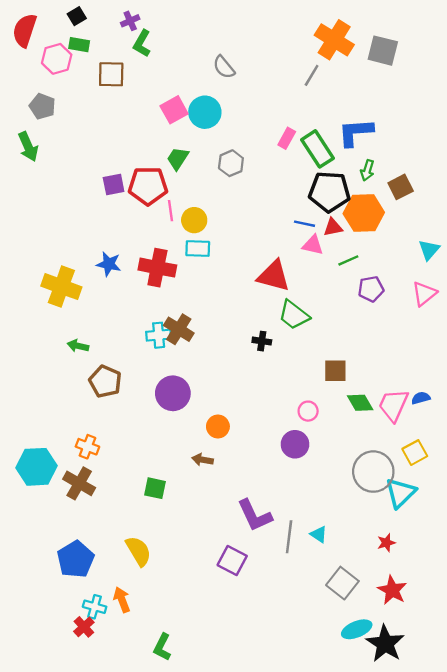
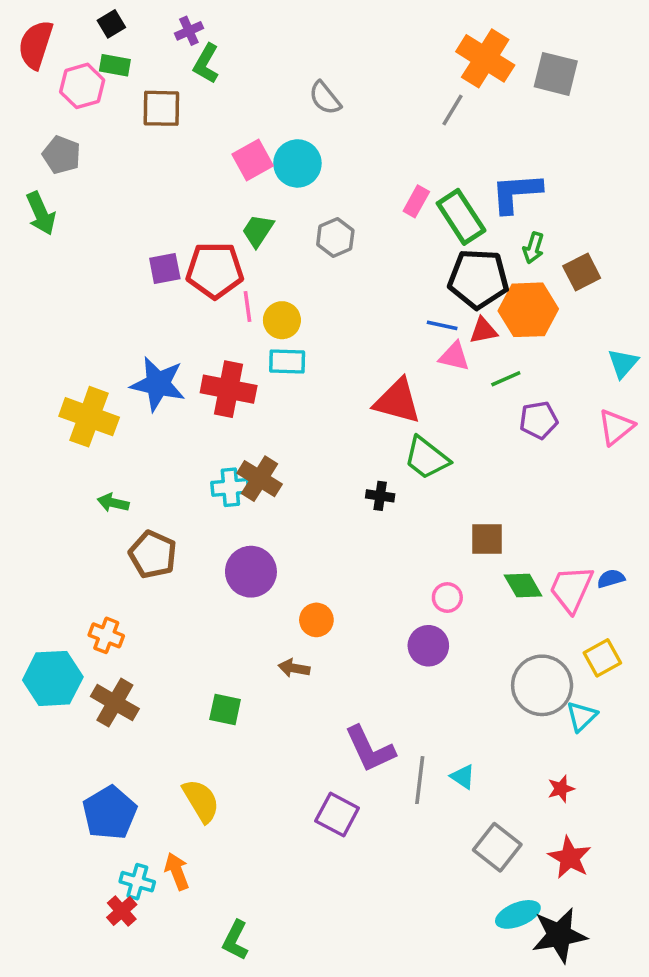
blue star: (109, 264) -> (158, 384), size x1.5
orange cross: (87, 447) -> (106, 635), moved
cyan triangle: (401, 493) -> (582, 716), size x0.7
black star: (385, 644) -> (559, 935), turned 30

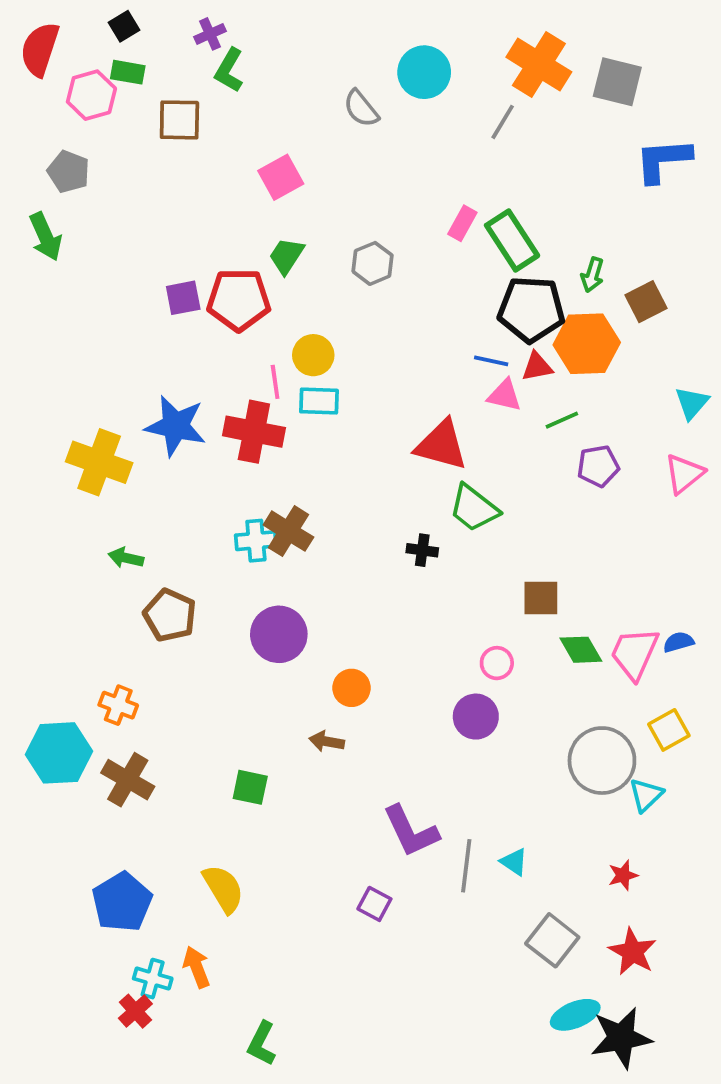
cyan circle: (297, 163) -> (424, 72), moved
blue L-shape: (516, 193) -> (663, 160), moved
pink line: (247, 306) -> (275, 382), moved
purple square: (337, 815) -> (374, 904), size x0.7

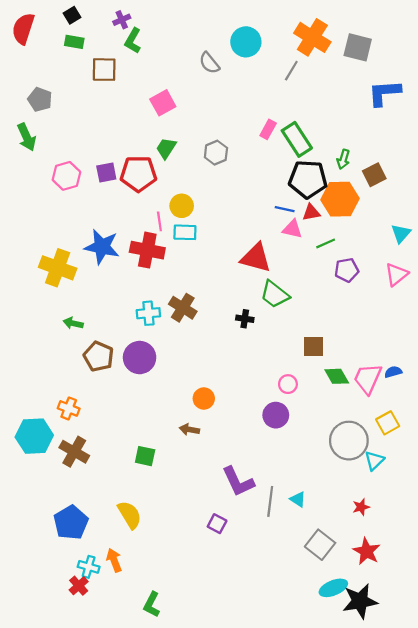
pink hexagon: (91, 95) -> (66, 176), moved
brown cross: (288, 531) -> (183, 308), moved
purple circle: (279, 634) -> (140, 358), moved

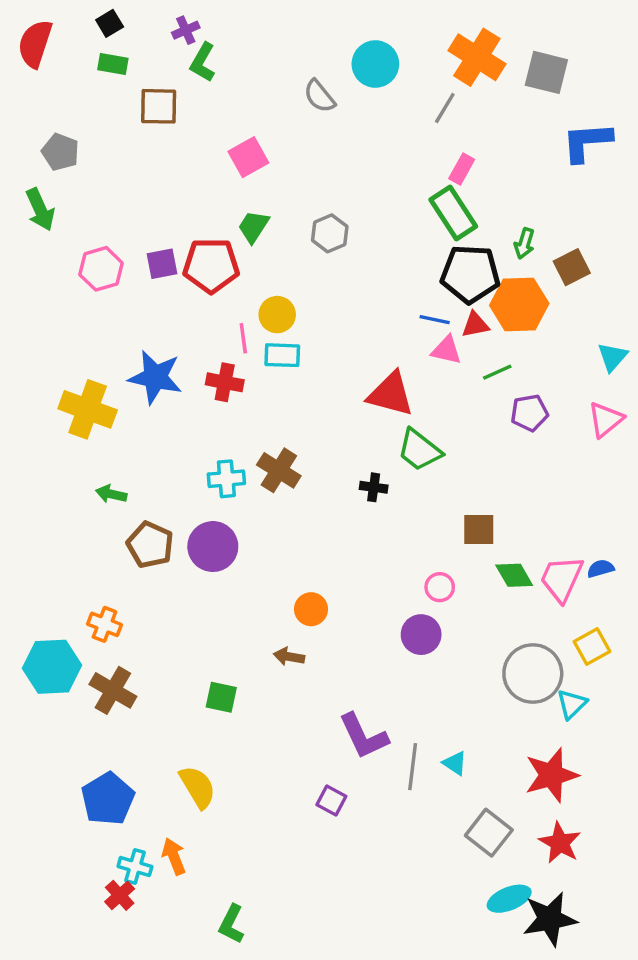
pink rectangle: (268, 129) -> (462, 169), moved
red cross: (147, 250) -> (225, 382), size x0.7
red star: (361, 507) -> (551, 775), size x2.0

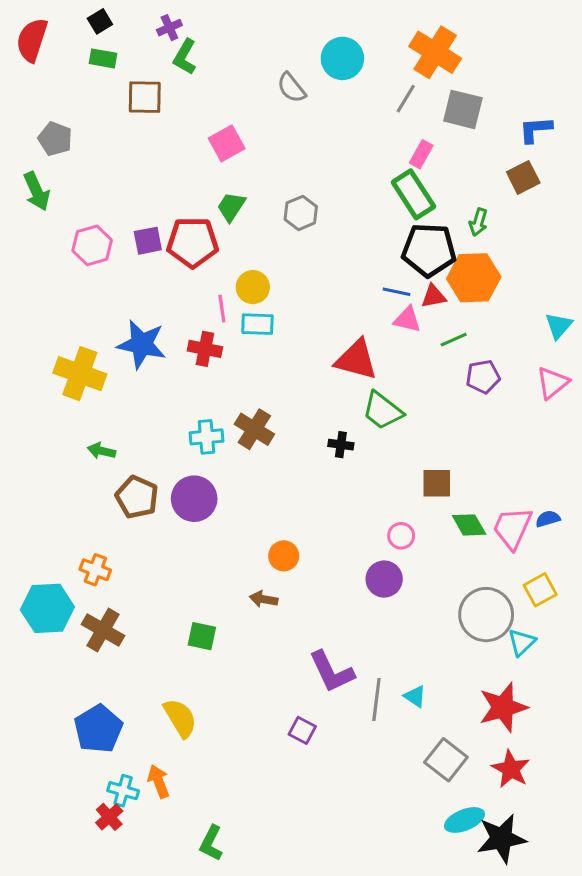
gray square: (546, 72) -> (463, 109), moved
blue L-shape: (587, 142) -> (536, 130), size x0.7
brown square: (572, 267) -> (523, 177), moved

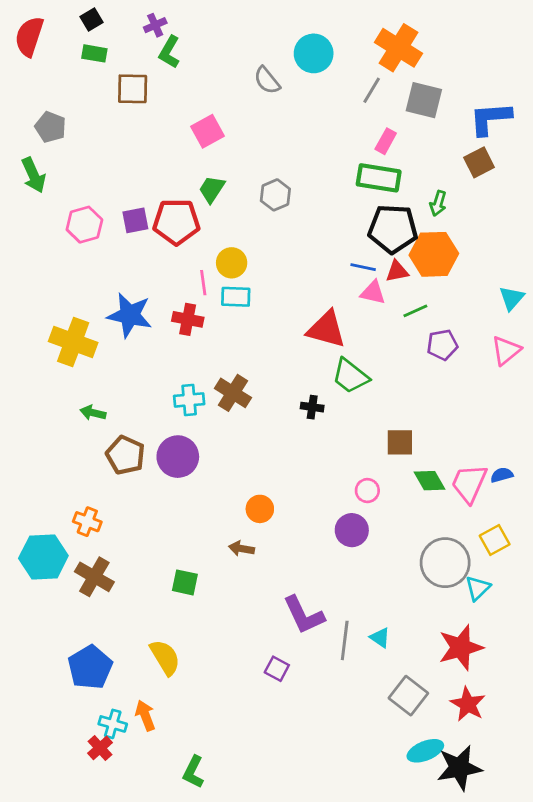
blue L-shape: (536, 130) -> (490, 119), size x1.4
green rectangle: (413, 194) -> (379, 178), turned -48

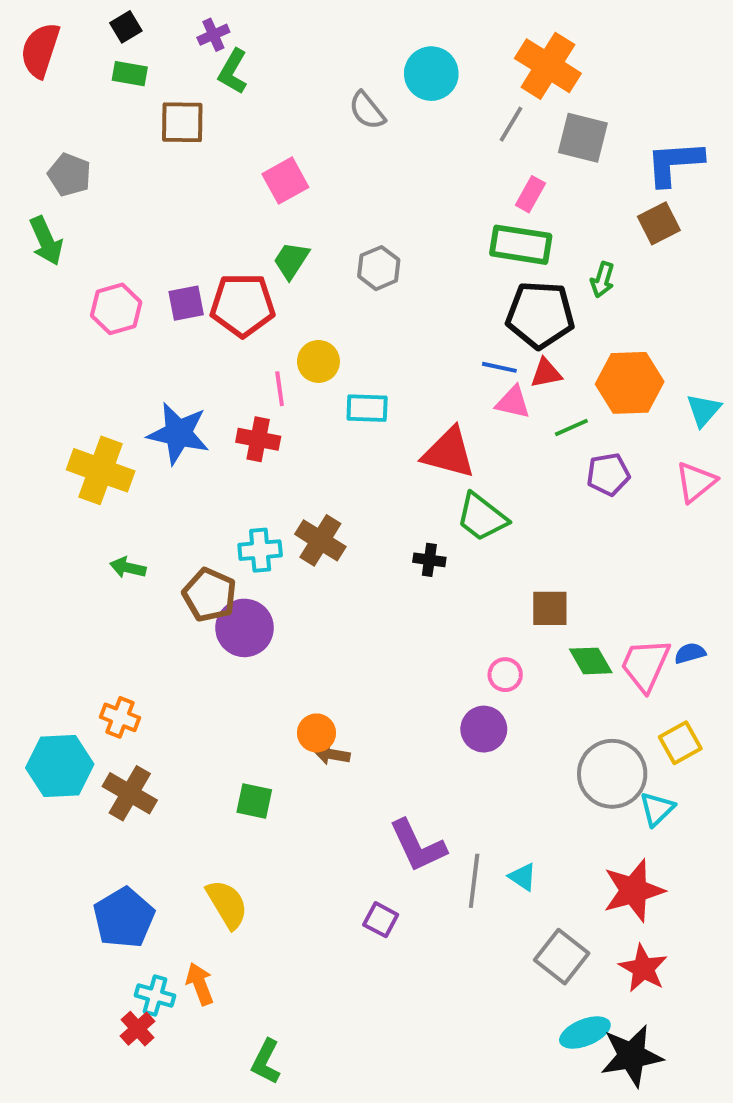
orange hexagon: (434, 254) -> (630, 383), moved
cyan rectangle: (236, 297) -> (367, 408), moved
brown pentagon: (125, 455) -> (210, 595), moved
orange circle: (260, 509) -> (316, 733), moved

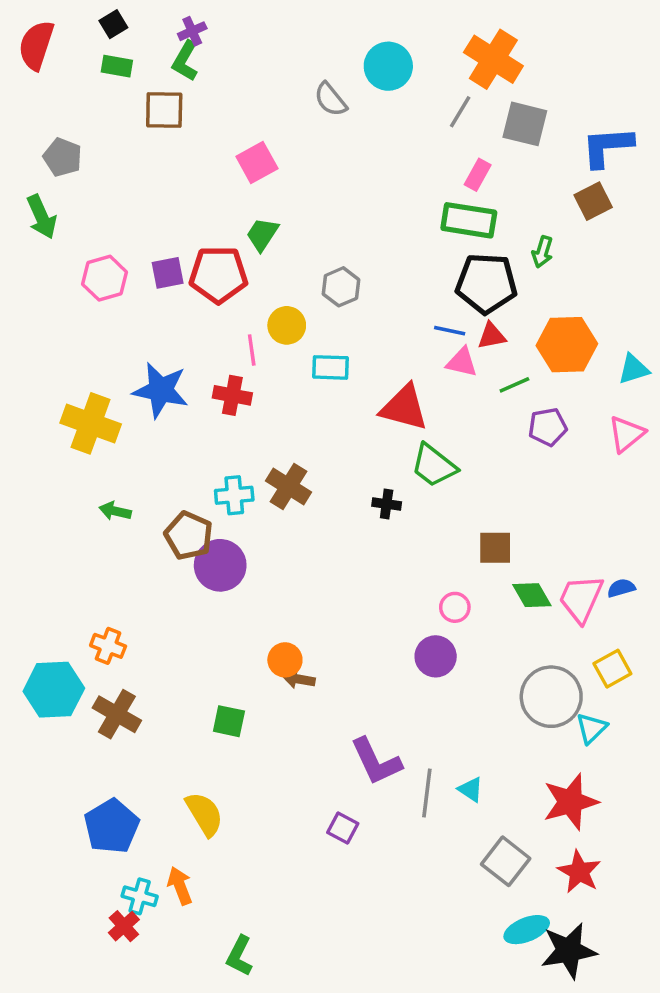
green L-shape: (233, 72) -> (185, 61), moved
gray hexagon: (379, 268) -> (341, 287), moved
cyan triangle: (704, 410) -> (633, 369), turned 32

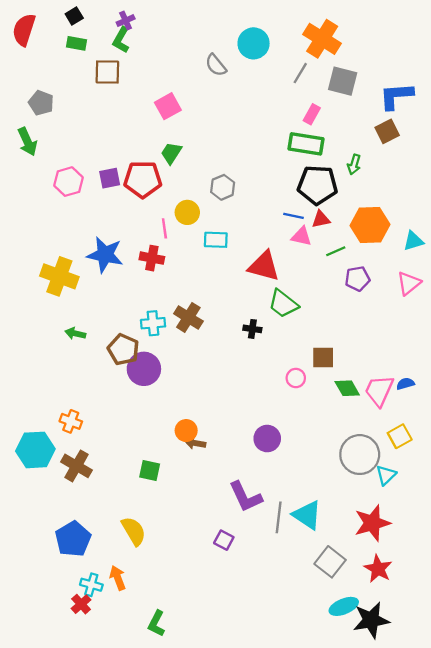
pink circle: (455, 607) -> (296, 378), moved
purple circle: (436, 656) -> (267, 439), moved
cyan triangle: (471, 789) -> (307, 515), size x1.8

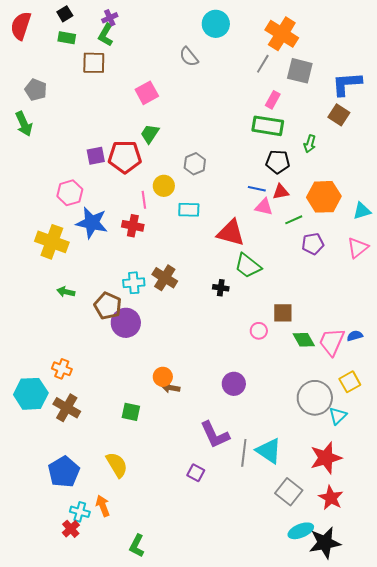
cyan circle: (254, 43) -> (216, 24), moved
brown square: (387, 131) -> (339, 115), turned -30
pink hexagon: (69, 182) -> (70, 193), moved
black pentagon: (317, 185) -> (278, 162), size x0.7

